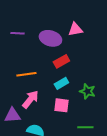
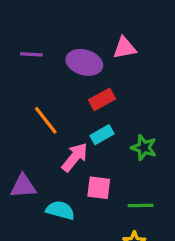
orange line: (26, 74) -> (46, 120), turned 60
pink arrow: (30, 99) -> (75, 157), moved
pink square: (61, 105) -> (99, 188), moved

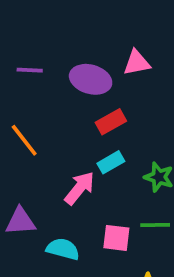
orange line: (46, 120) -> (24, 140), moved
pink square: (99, 188) -> (116, 238), moved
green line: (141, 205) -> (155, 225), moved

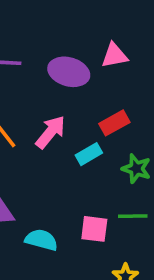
red rectangle: (111, 122) -> (114, 123), moved
pink arrow: (80, 188) -> (50, 132), moved

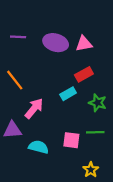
pink triangle: (114, 55) -> (84, 44), moved
pink arrow: (50, 132) -> (34, 108), moved

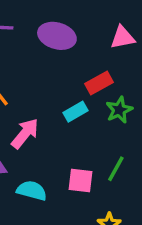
pink triangle: (84, 44) -> (123, 38), moved
green star: (98, 103) -> (119, 110), moved, turned 30
green line: (95, 132) -> (116, 169), turned -60

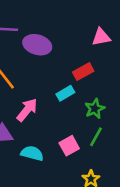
purple ellipse: (57, 36) -> (37, 45), moved
green star: (119, 110) -> (95, 109), moved
pink square: (81, 181) -> (69, 146), turned -36

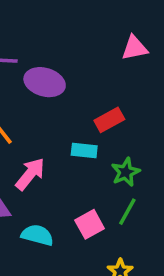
pink triangle: (101, 37) -> (135, 48), moved
cyan rectangle: (65, 93) -> (84, 151), turned 36

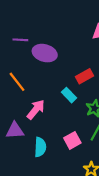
cyan rectangle: (84, 151) -> (69, 95), turned 40
cyan semicircle: (37, 235) -> (40, 147), turned 78

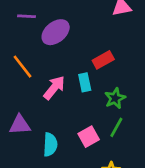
purple ellipse: (45, 53) -> (56, 32), turned -55
cyan rectangle: (69, 95) -> (85, 82), turned 32
pink arrow: (36, 109) -> (54, 88), moved

